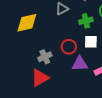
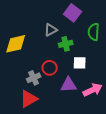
green cross: (86, 21) -> (66, 44), moved
red circle: (69, 47) -> (50, 68), moved

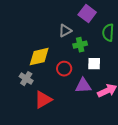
yellow diamond: (16, 44) -> (39, 57), moved
gray cross: (34, 78) -> (26, 79), moved, turned -32

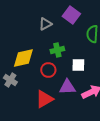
gray triangle: (65, 31) -> (45, 24), moved
green cross: (80, 45) -> (57, 50), moved
red triangle: (43, 100) -> (44, 99), moved

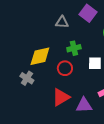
gray triangle: (45, 24) -> (62, 22), turned 32
purple triangle: (67, 87) -> (84, 105), moved

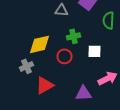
gray cross: (27, 78) -> (26, 66), turned 32
red triangle: (61, 97) -> (44, 85), moved

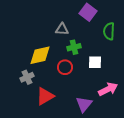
gray triangle: (62, 10) -> (62, 29), moved
purple triangle: (84, 93) -> (84, 104), turned -48

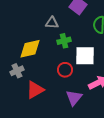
white square: (95, 62) -> (85, 56), size x1.5
red circle: (65, 67) -> (65, 70), moved

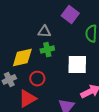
green cross: (64, 41) -> (47, 50), moved
red circle: (65, 70) -> (37, 79), moved

